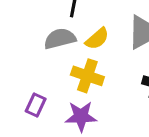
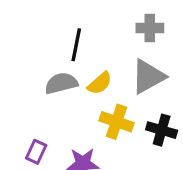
yellow cross: (87, 76) -> (116, 122), moved

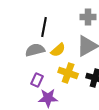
purple rectangle: (36, 152) -> (37, 80), moved

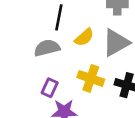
yellow semicircle: (58, 50) -> (84, 37), moved

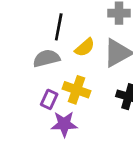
yellow cross: (91, 78) -> (77, 90), moved

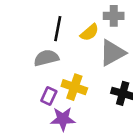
yellow semicircle: (85, 47) -> (90, 32), moved

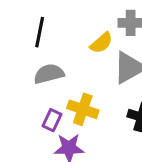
black line: (58, 29) -> (40, 32), moved

